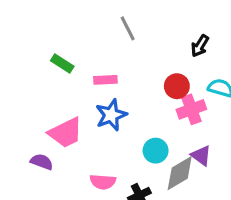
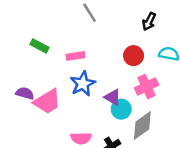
pink cross: (191, 109) -> (147, 87), moved
purple triangle: (201, 156) -> (113, 97), moved
purple semicircle: (42, 162) -> (25, 93), moved

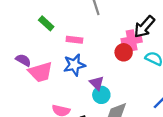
black arrow: (149, 21) -> (144, 27), size x1.5
pink cross: (147, 87) -> (132, 40), moved

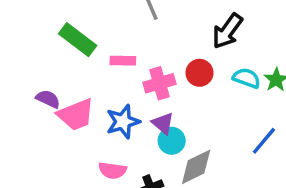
green rectangle: (46, 23) -> (78, 40), size x1.5
pink cross: (132, 40) -> (159, 83), moved
blue star: (74, 65) -> (123, 122), moved

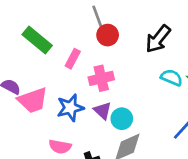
pink rectangle: (123, 61) -> (73, 59), turned -66
red circle: (199, 73) -> (108, 35), moved
cyan circle: (172, 141) -> (122, 119), moved

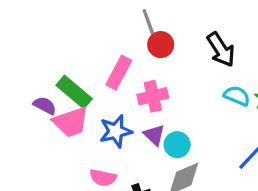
black arrow: (158, 39) -> (221, 50), turned -72
green rectangle: (37, 40) -> (74, 92), moved
pink rectangle: (73, 59) -> (119, 73), size x1.4

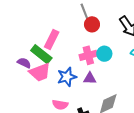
pink rectangle: (119, 73) -> (52, 39), moved
purple triangle: (154, 135) -> (90, 78), turned -40
cyan circle: (177, 145) -> (104, 54), moved

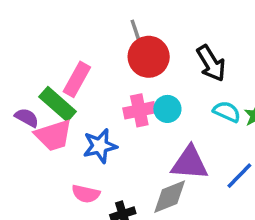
red circle: (92, 24) -> (149, 57), size x1.5
purple triangle: (90, 78) -> (190, 163), moved, size x1.6

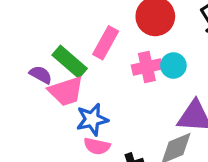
pink rectangle: (77, 79) -> (106, 43), moved
blue star: (100, 146) -> (92, 119), moved

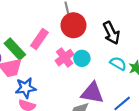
pink cross: (147, 67) -> (65, 58), turned -30

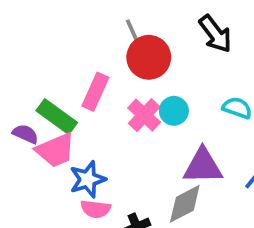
black arrow: (111, 33) -> (215, 34), moved

